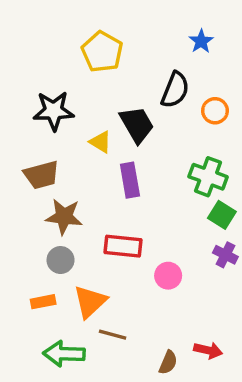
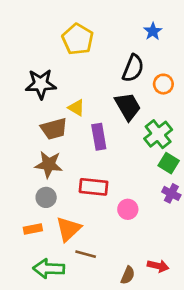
black trapezoid: (137, 125) -> (128, 106), moved
brown trapezoid: (41, 175) -> (54, 129), moved
green cross: (208, 177) -> (158, 134), turned 32

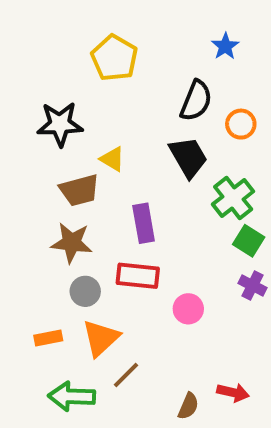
purple rectangle: (99, 137) -> (144, 223), moved
gray circle: (46, 197) -> (85, 291), moved
brown line: (86, 254) -> (126, 375), turned -60

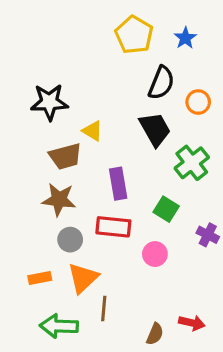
yellow pentagon: (114, 58) -> (134, 35), moved
green square: (249, 241) -> (166, 209), moved
brown line: (126, 375) -> (104, 308), turned -40

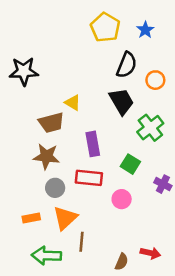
black star: (49, 102) -> (24, 71), moved

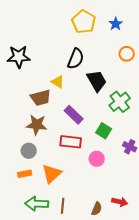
black semicircle: (127, 65) -> (76, 59), moved
orange circle: (155, 80) -> (127, 54), moved
purple rectangle: (93, 144) -> (74, 115), turned -36
gray circle: (55, 188) -> (29, 151), moved
brown line: (81, 242) -> (63, 206), moved

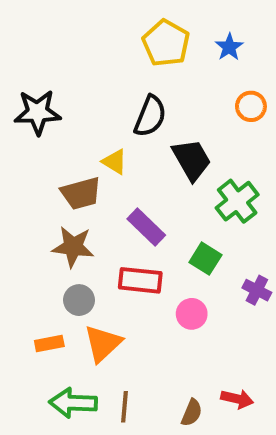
gray circle: (29, 151) -> (79, 300), moved

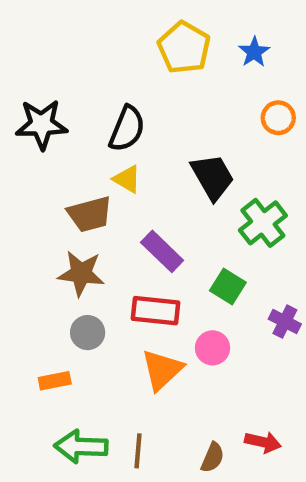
black semicircle: (150, 116) -> (127, 129), moved
orange triangle: (103, 344) -> (162, 370), moved

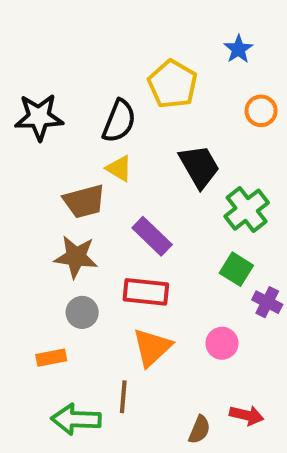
yellow pentagon: (184, 48) -> (173, 84), moved
green square: (228, 286) -> (236, 269), moved
pink circle: (213, 348) -> (222, 343), moved
brown line: (138, 451) -> (123, 397), moved

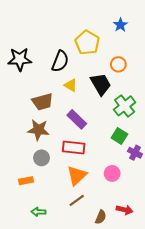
orange circle: (261, 111) -> (118, 64), moved
yellow triangle: (119, 168) -> (71, 85), moved
brown line: (123, 397) -> (77, 200), moved, turned 49
green arrow: (76, 419) -> (38, 212), size x0.6

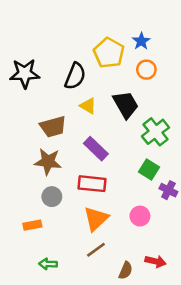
blue star: (120, 25) -> (141, 41), moved
orange circle: (118, 64) -> (146, 70), moved

